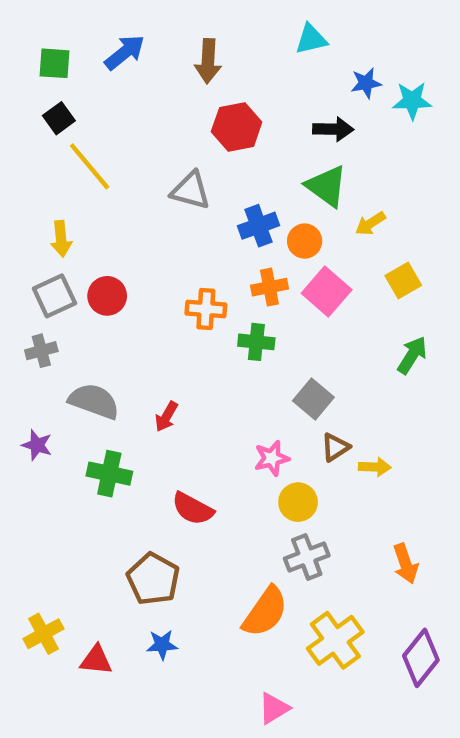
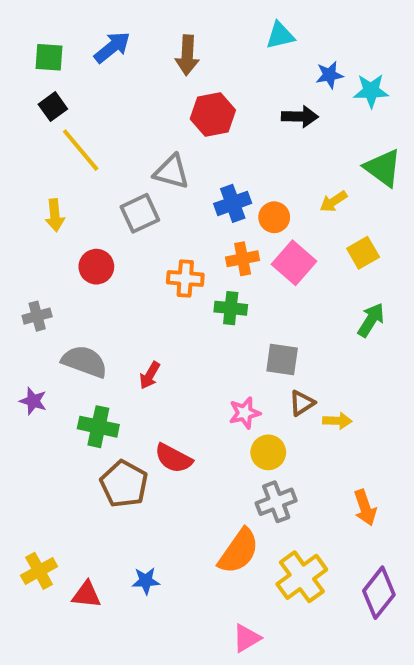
green triangle: (327, 186) -> (383, 168), moved
gray square: (54, 296) -> (140, 213), moved
gray square: (313, 399) -> (282, 360), turned -32
brown pentagon: (153, 579) -> (124, 484), moved

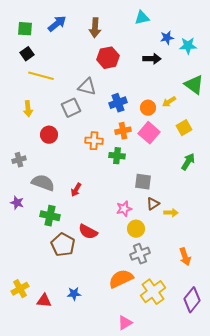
yellow line: (81, 150) -> (41, 76), turned -35
orange circle: (274, 217) -> (148, 108), moved
orange semicircle: (239, 551) -> (121, 279), turned -150

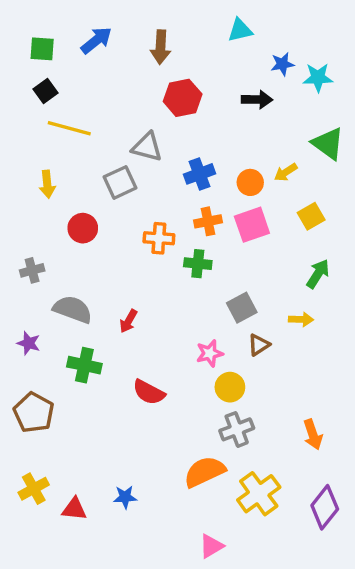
pink square: (149, 133) -> (252, 225), turned 30
gray square: (143, 182) -> (242, 308), turned -36
yellow arrow: (171, 213) -> (301, 319), moved
brown pentagon: (63, 245) -> (34, 413), moved

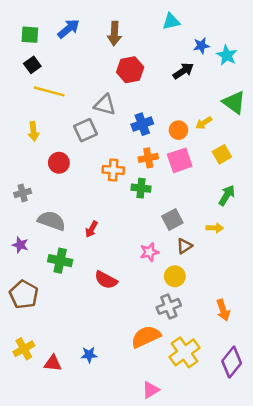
cyan star: (318, 78) -> (227, 55), turned 30
black arrow: (257, 100) -> (183, 71), turned -35
yellow circle: (230, 387) -> (175, 276), moved

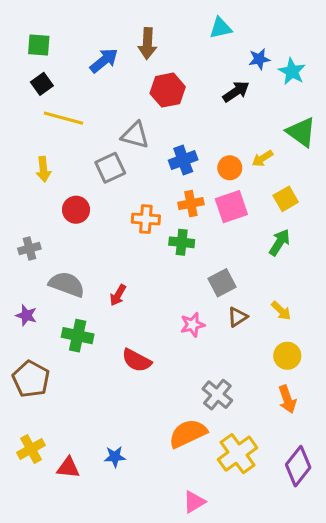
blue arrow: (69, 29) -> (104, 61), moved
green arrow: (227, 195) -> (280, 242), moved
yellow arrow: (215, 228) -> (281, 311), moved, turned 42
yellow circle: (175, 276) -> (287, 356), moved
gray cross: (169, 306) -> (217, 395), turned -30

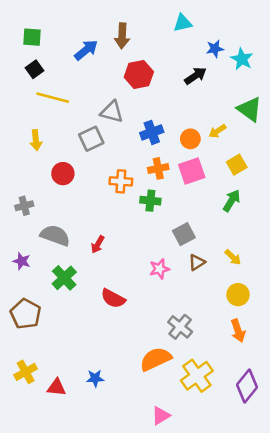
green cross: (78, 336) -> (64, 278), turned 35

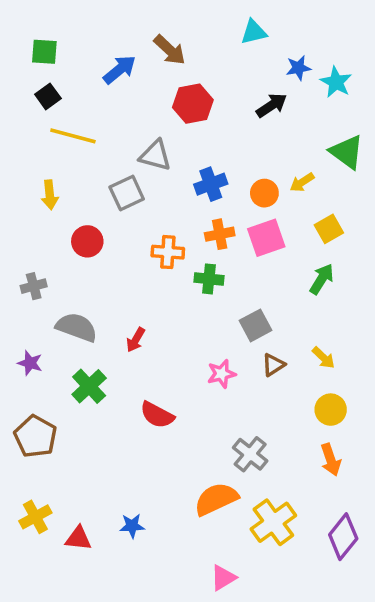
brown arrow: (122, 36) -> (170, 50), turned -50

